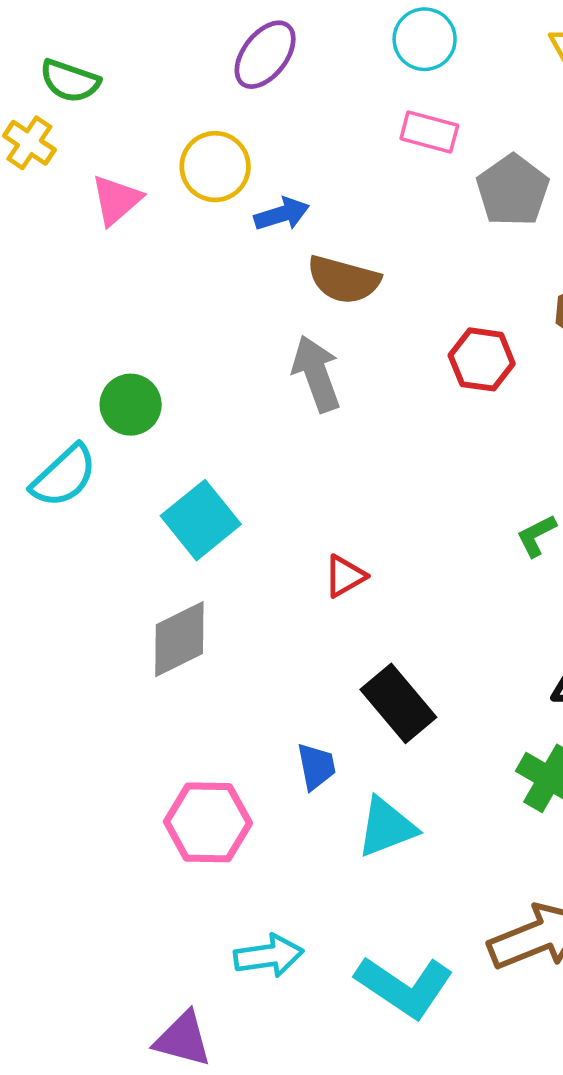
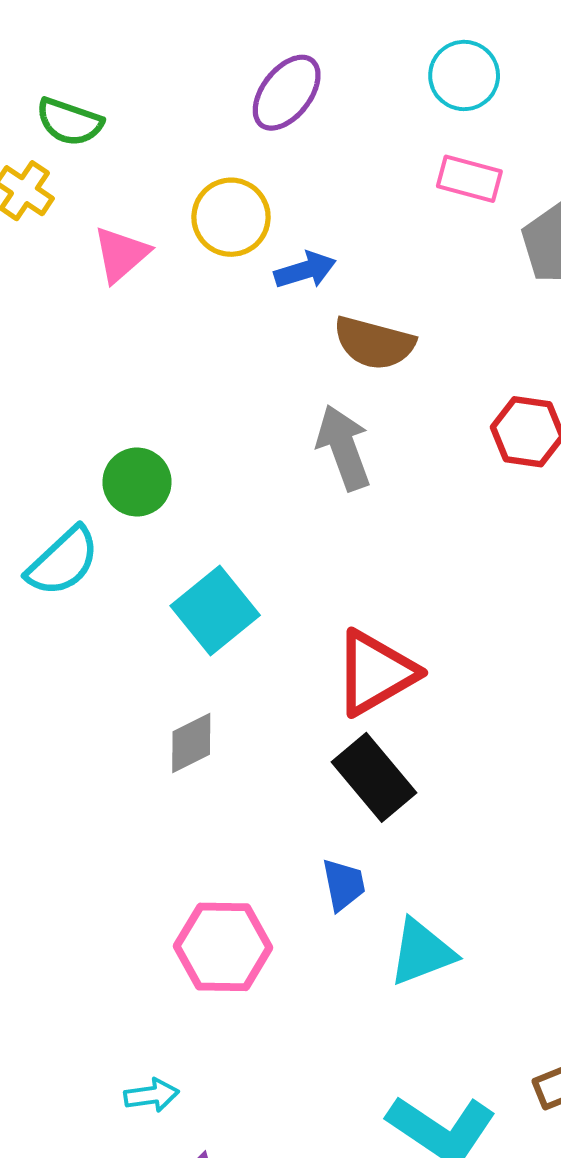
red triangle: (345, 576) -> (375, 673), size x1.8
gray diamond: (179, 639) -> (191, 743), size x0.7
black rectangle: (398, 703) -> (374, 777), moved
cyan arrow: (269, 956) -> (152, 1095), moved, size x0.7

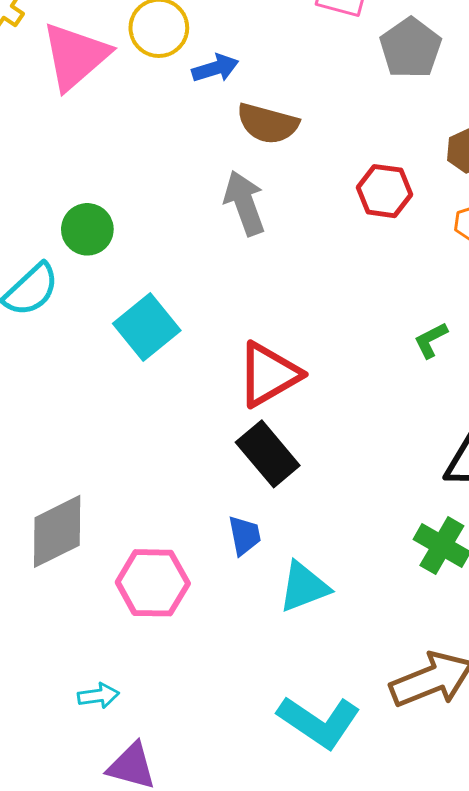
pink triangle: (121, 254) -> (75, 56), size x1.6
gray diamond: (191, 743) -> (57, 531), moved, size x1.6

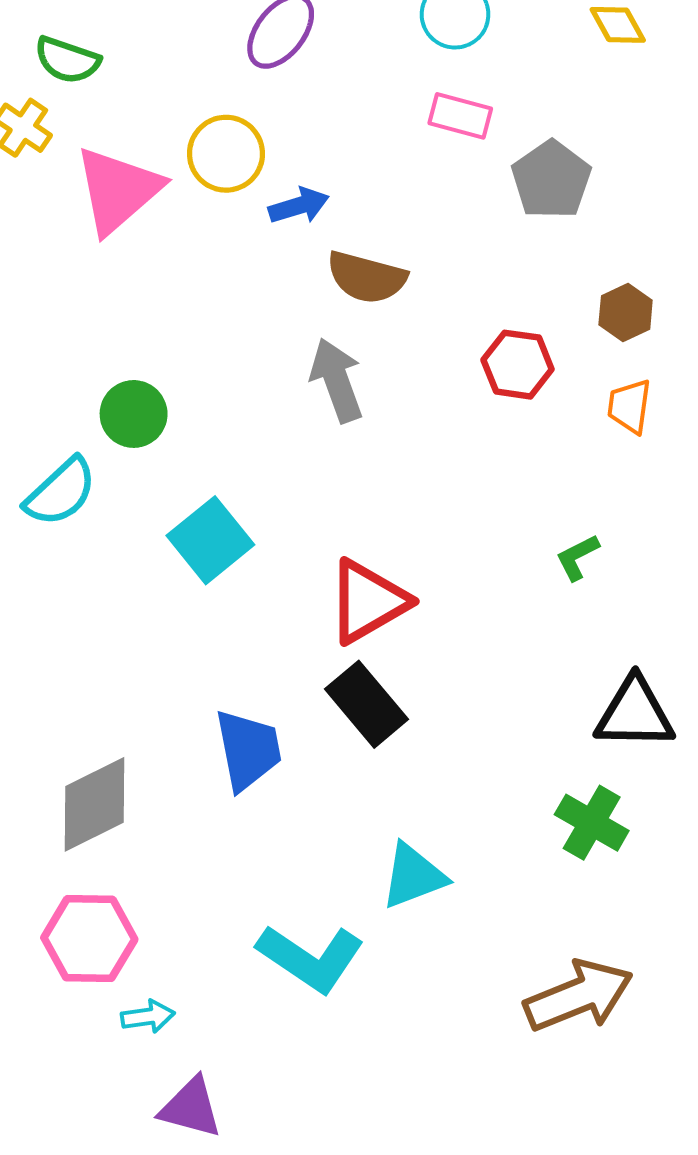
blue trapezoid: (244, 535) -> (248, 750), moved, size x1.6
pink hexagon: (153, 583) -> (89, 938), moved
cyan L-shape: (319, 722) -> (311, 958), moved

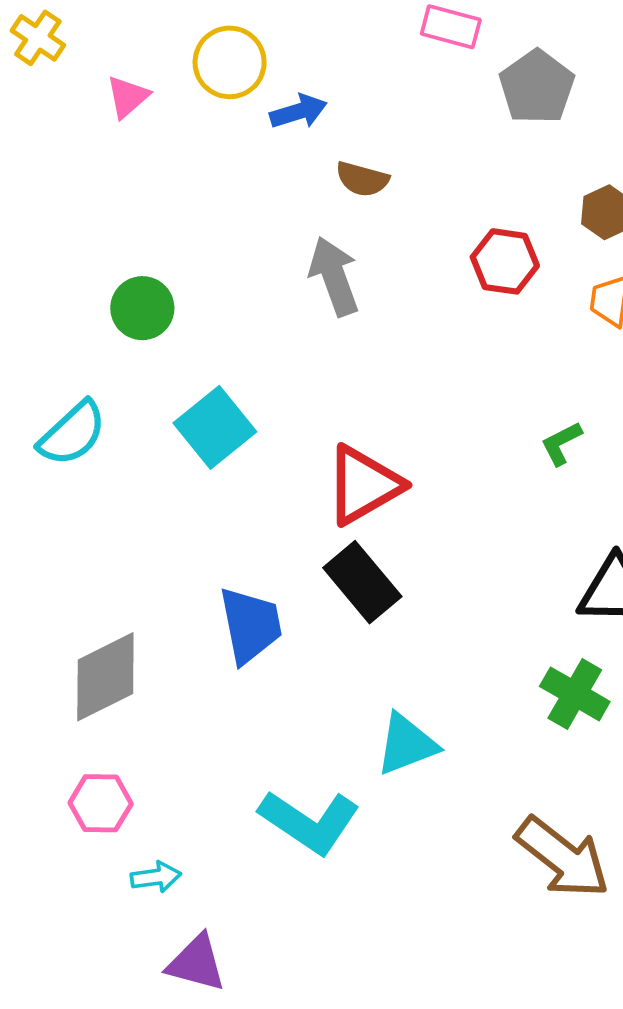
pink triangle: (118, 190) -> (128, 97), size x0.5
brown semicircle: (367, 277) -> (362, 179), size x0.7
cyan semicircle: (61, 492) -> (72, 433), moved
pink hexagon: (89, 938) -> (101, 803), size x0.7
brown arrow: (579, 996) -> (563, 857), turned 60

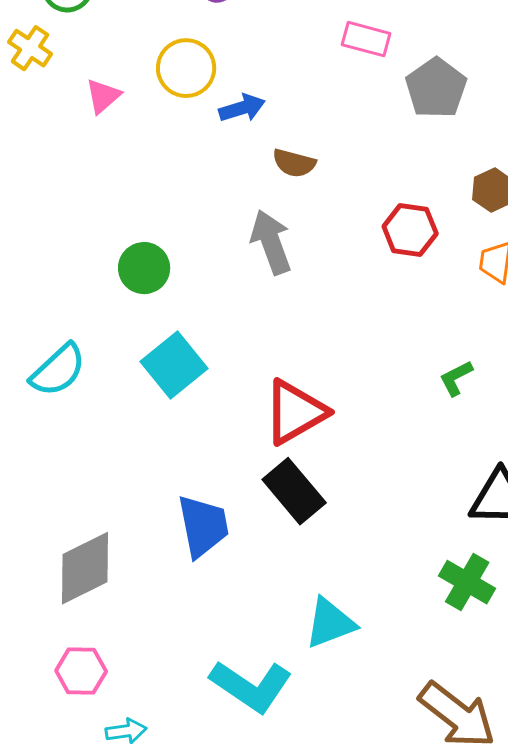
green circle: (142, 308) -> (144, 268), moved

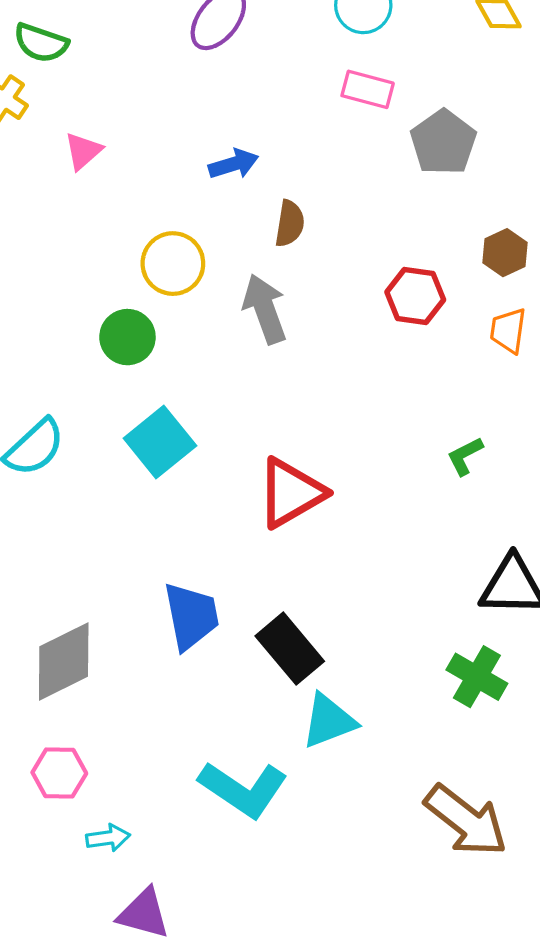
yellow circle: (186, 68) -> (173, 264), moved
brown semicircle: (294, 163) -> (290, 223), turned -96
black rectangle: (294, 491) -> (290, 649), moved

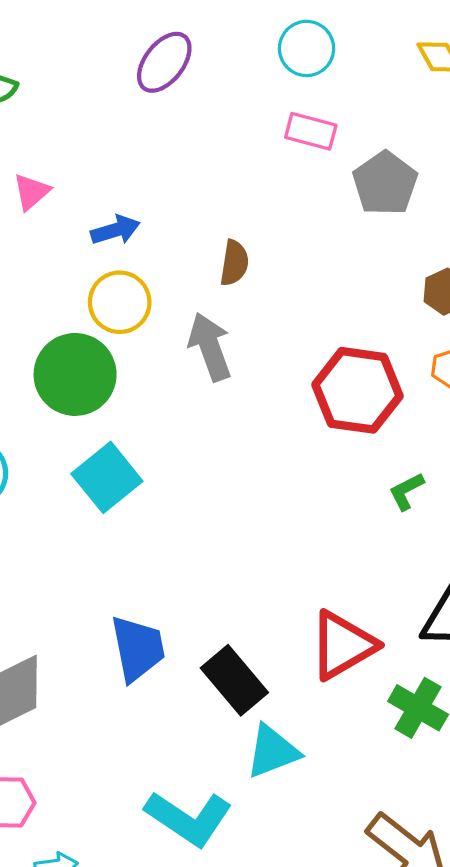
blue arrow: (233, 164) -> (115, 230), moved
red hexagon: (415, 296) -> (358, 390), moved, size x1.5
green circle: (127, 337) -> (75, 374), size x1.5
red triangle: (291, 493) -> (343, 645), moved

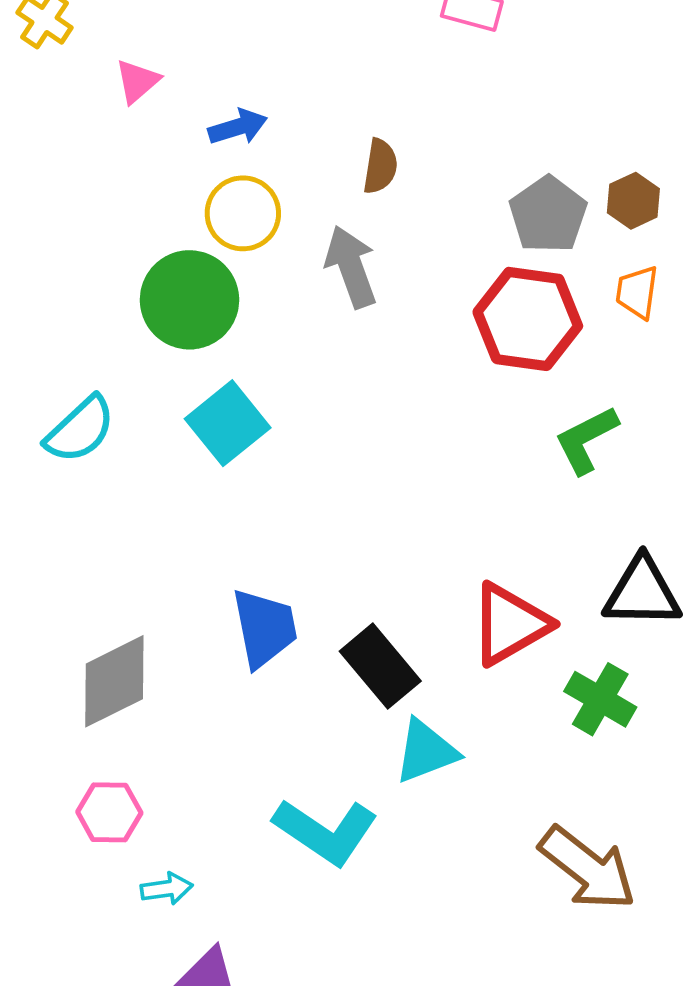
gray pentagon: (385, 183) -> (548, 215), moved
green L-shape: (406, 491) -> (586, 440), size x1.5

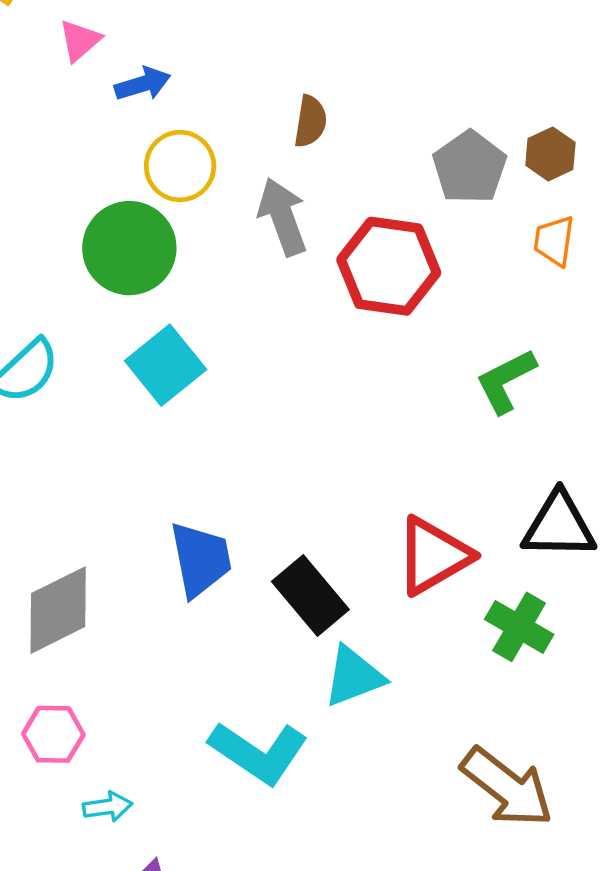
blue arrow: (238, 127) -> (143, 84), moved
red hexagon: (528, 319) -> (389, 266), moved

